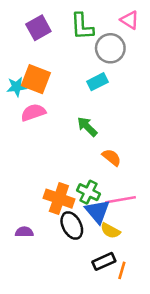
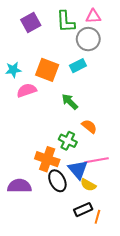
pink triangle: (130, 20) -> (93, 16), moved, turned -35
orange square: (36, 79) -> (47, 70), moved
green cross: (88, 192) -> (68, 141), moved
purple semicircle: (24, 232) -> (19, 186), size x1.6

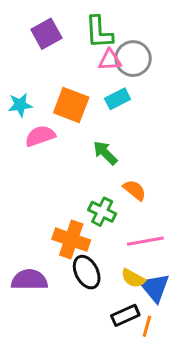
pink triangle: (93, 16) -> (110, 60), moved
blue triangle: (78, 169) -> (155, 288), moved

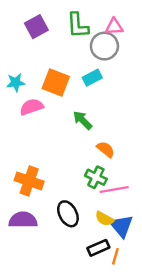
pink triangle: (110, 60) -> (114, 27), moved
green cross: (102, 212) -> (96, 177), moved
orange cross: (71, 240) -> (29, 181), moved

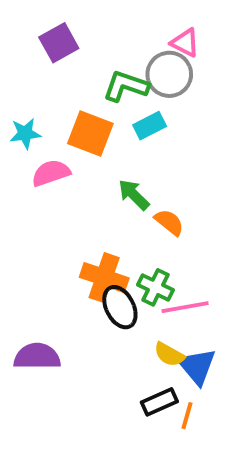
green L-shape: (78, 25) -> (126, 86), moved, turned 112
pink triangle: (114, 27) -> (185, 43), turned 30
orange semicircle: (106, 149) -> (169, 222), moved
orange cross: (29, 181) -> (104, 278), moved
black ellipse: (68, 214) -> (120, 307), moved

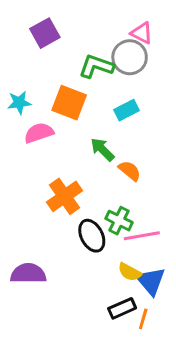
cyan rectangle: (150, 126) -> (127, 110), moved
orange cross: (104, 278) -> (65, 196), moved, turned 36

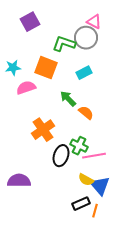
black ellipse: (92, 236) -> (61, 156), turned 45

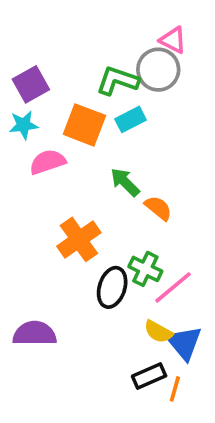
purple square: (30, 22) -> (31, 84), moved
cyan rectangle: (84, 73) -> (131, 119), moved
pink line: (94, 156) -> (173, 287), turned -30

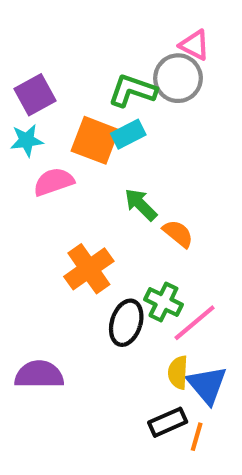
cyan rectangle: (131, 119) -> (128, 134), moved
yellow semicircle: (158, 332) -> (178, 372), turned 64

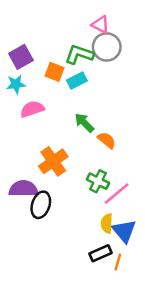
pink triangle: (195, 45) -> (100, 25), moved
orange square: (95, 140) -> (54, 72), moved, size x0.7
black ellipse: (126, 323) -> (41, 205), moved
purple semicircle: (39, 375) -> (23, 189), moved

